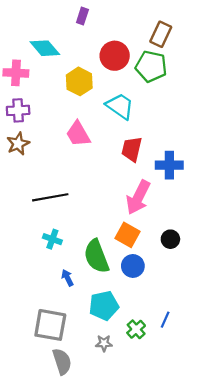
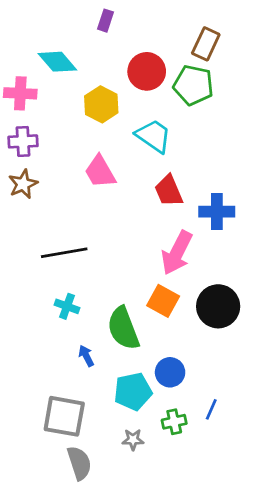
red trapezoid: (132, 149) -> (169, 191), turned -36
black circle: (170, 239) -> (218, 306), size x1.8
blue circle: (133, 266) -> (170, 372), moved
green cross: (136, 329) -> (174, 422), turned 30

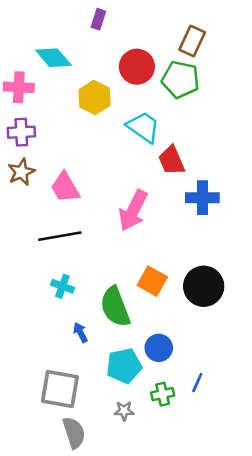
pink trapezoid: (100, 172) -> (65, 187), moved
red trapezoid: (169, 191) -> (172, 160), moved
pink arrow: (177, 253) -> (133, 210), moved

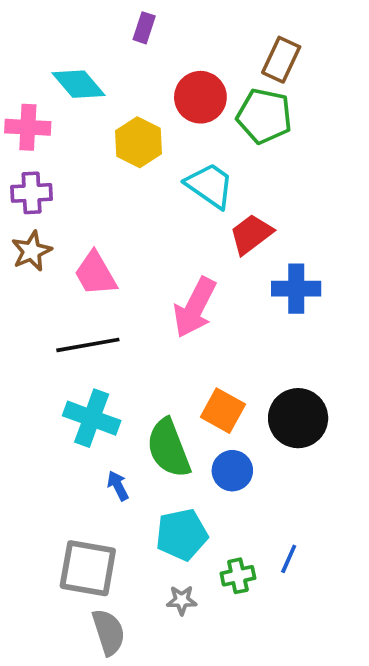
red trapezoid: (172, 160) -> (251, 234), turned 76
cyan cross: (62, 286) -> (92, 418), size x1.6
blue circle: (159, 348) -> (232, 471), moved

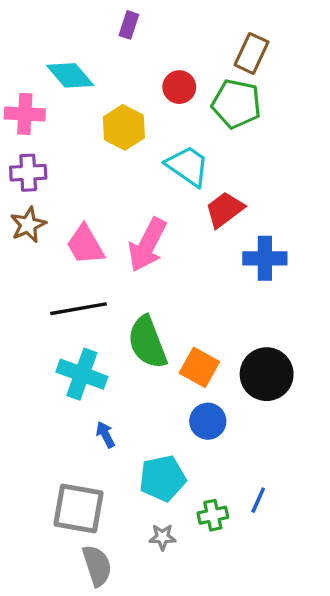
red circle: (200, 97) -> (179, 87), size x0.7
pink arrow: (195, 307) -> (147, 245), moved
green semicircle: (169, 448) -> (147, 342), moved

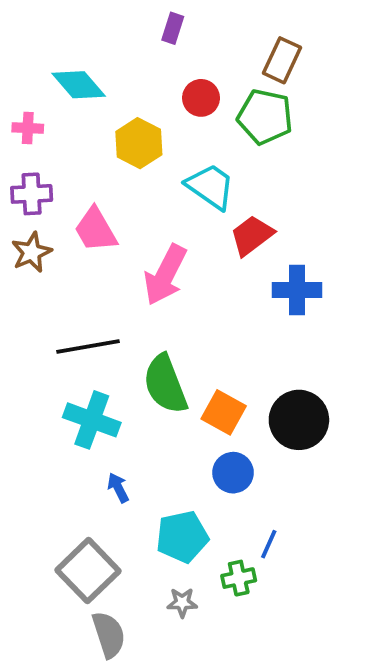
purple rectangle: (129, 25) -> (173, 28), moved
pink cross: (25, 114) -> (28, 128), size x0.7
pink trapezoid: (85, 245) -> (96, 230), moved
blue line: (258, 500) -> (269, 544), moved
gray square: (79, 508) -> (88, 571), turned 36

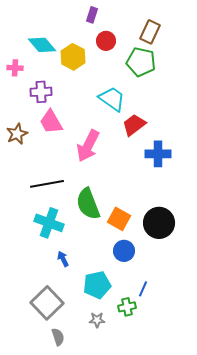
red circle: (201, 98) -> (106, 41), moved
yellow hexagon: (139, 143) -> (73, 57), moved
purple cross: (32, 194) -> (41, 92), moved
gray semicircle: (109, 635) -> (58, 337), size x0.7

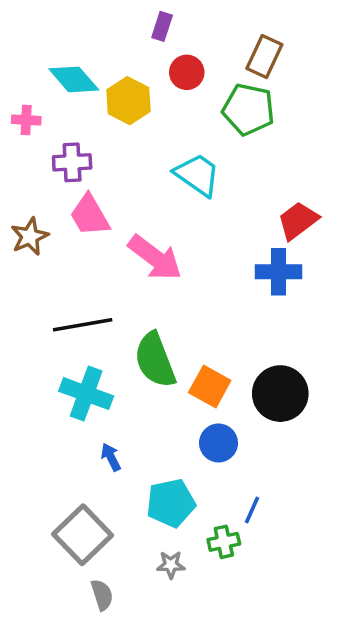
red trapezoid: (134, 125) -> (298, 221), moved
pink arrow: (88, 146) -> (155, 258), turned -80

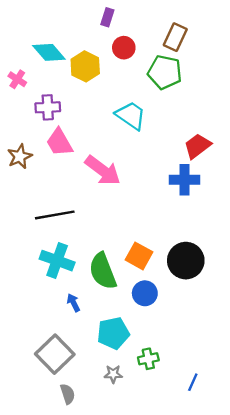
pink cross: (26, 120) -> (17, 79), turned 30
green semicircle: (155, 360) -> (103, 271), moved
blue line: (252, 510) -> (193, 382), moved

